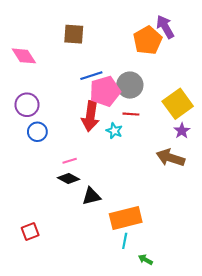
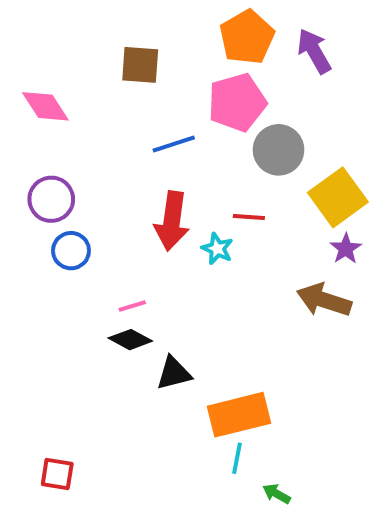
orange pentagon: (148, 40) -> (247, 37), moved
gray circle: (130, 85) -> (279, 150), moved
pink pentagon: (105, 91) -> (237, 102), moved
red square: (30, 232) -> (57, 474), moved, turned 30

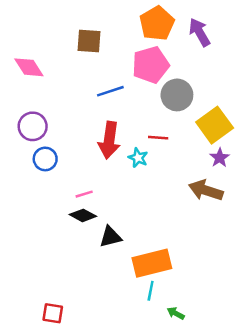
red square: (57, 474) -> (53, 313), moved

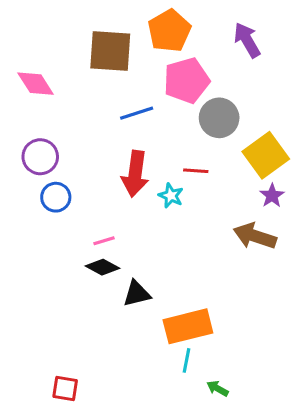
orange pentagon: (157, 23) -> (169, 31), moved
brown square: (89, 41) -> (110, 51), size x1.4

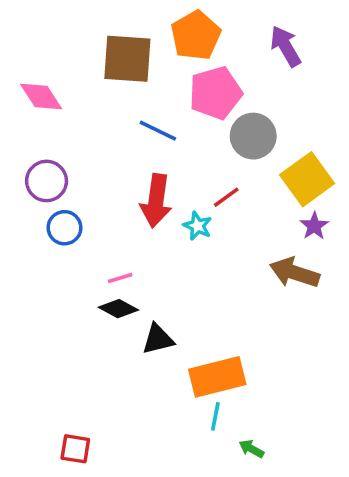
blue line: (137, 113) -> (158, 131), turned 44
red line: (196, 171) -> (226, 197), turned -40

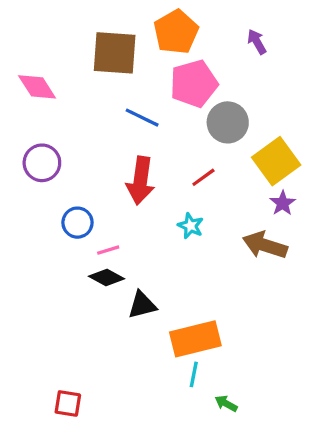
purple arrow: (286, 46) -> (257, 42), size x0.7
cyan star: (197, 226) -> (191, 226), moved
blue circle: (64, 228) -> (77, 223), moved

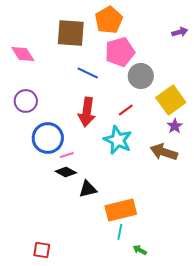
purple arrow: (257, 42) -> (180, 32), moved, turned 105
blue circle: (77, 223) -> (48, 138), size x1.6
cyan star: (191, 226) -> (118, 140), size x1.8

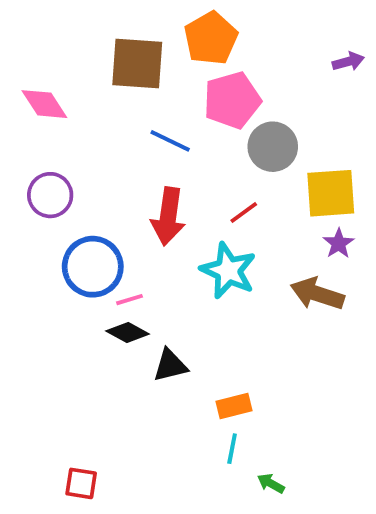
yellow square: (171, 100) -> (331, 193), turned 32
orange rectangle: (121, 210) -> (234, 406), size x0.6

